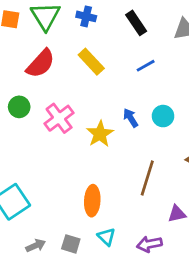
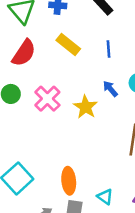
blue line: (146, 66) -> (109, 49), moved, turned -56
orange ellipse: (92, 201) -> (69, 181), moved

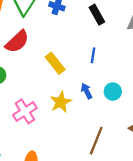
yellow rectangle: (68, 45) -> (55, 63), moved
pink cross: (47, 99) -> (25, 111), moved

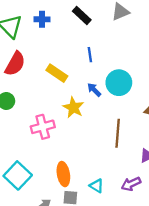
cyan circle: (113, 92) -> (119, 83), size x1.5
pink cross: (25, 111) -> (43, 127), turned 35

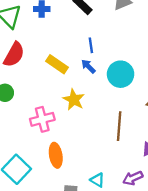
blue arrow: (94, 90) -> (88, 66), moved
orange ellipse: (63, 174) -> (56, 155), moved

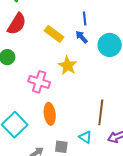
pink cross: (42, 119) -> (39, 82), turned 30
brown line: (119, 126) -> (101, 112), moved

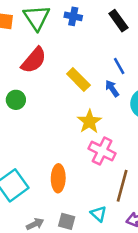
blue line: (85, 19) -> (119, 66), turned -32
pink cross: (39, 82) -> (102, 151), moved

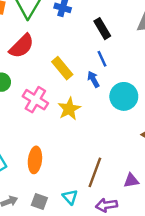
black rectangle: (118, 21) -> (102, 29), moved
pink cross: (102, 151) -> (35, 100), moved

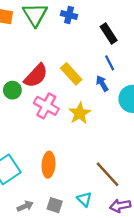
red semicircle: (22, 46) -> (36, 76), moved
brown line: (95, 172) -> (108, 174), turned -60

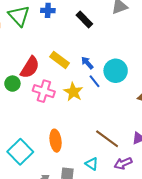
blue line: (110, 63) -> (94, 81), moved

